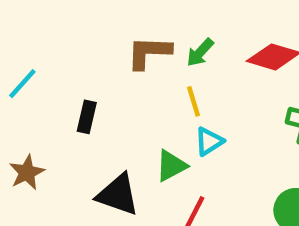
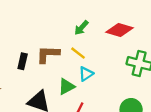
brown L-shape: (149, 52) -> (48, 54), moved
yellow line: (193, 101) -> (78, 53), turned -35

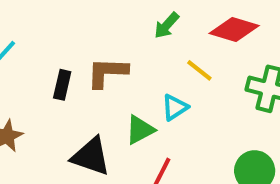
yellow line: (78, 53) -> (199, 70), moved

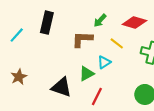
brown L-shape: (107, 72) -> (82, 39), moved
black rectangle: (62, 85) -> (47, 23), moved, size x1.5

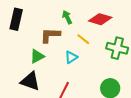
green arrow: (100, 21) -> (67, 17), turned 112
green triangle: (86, 74) -> (37, 56), moved

